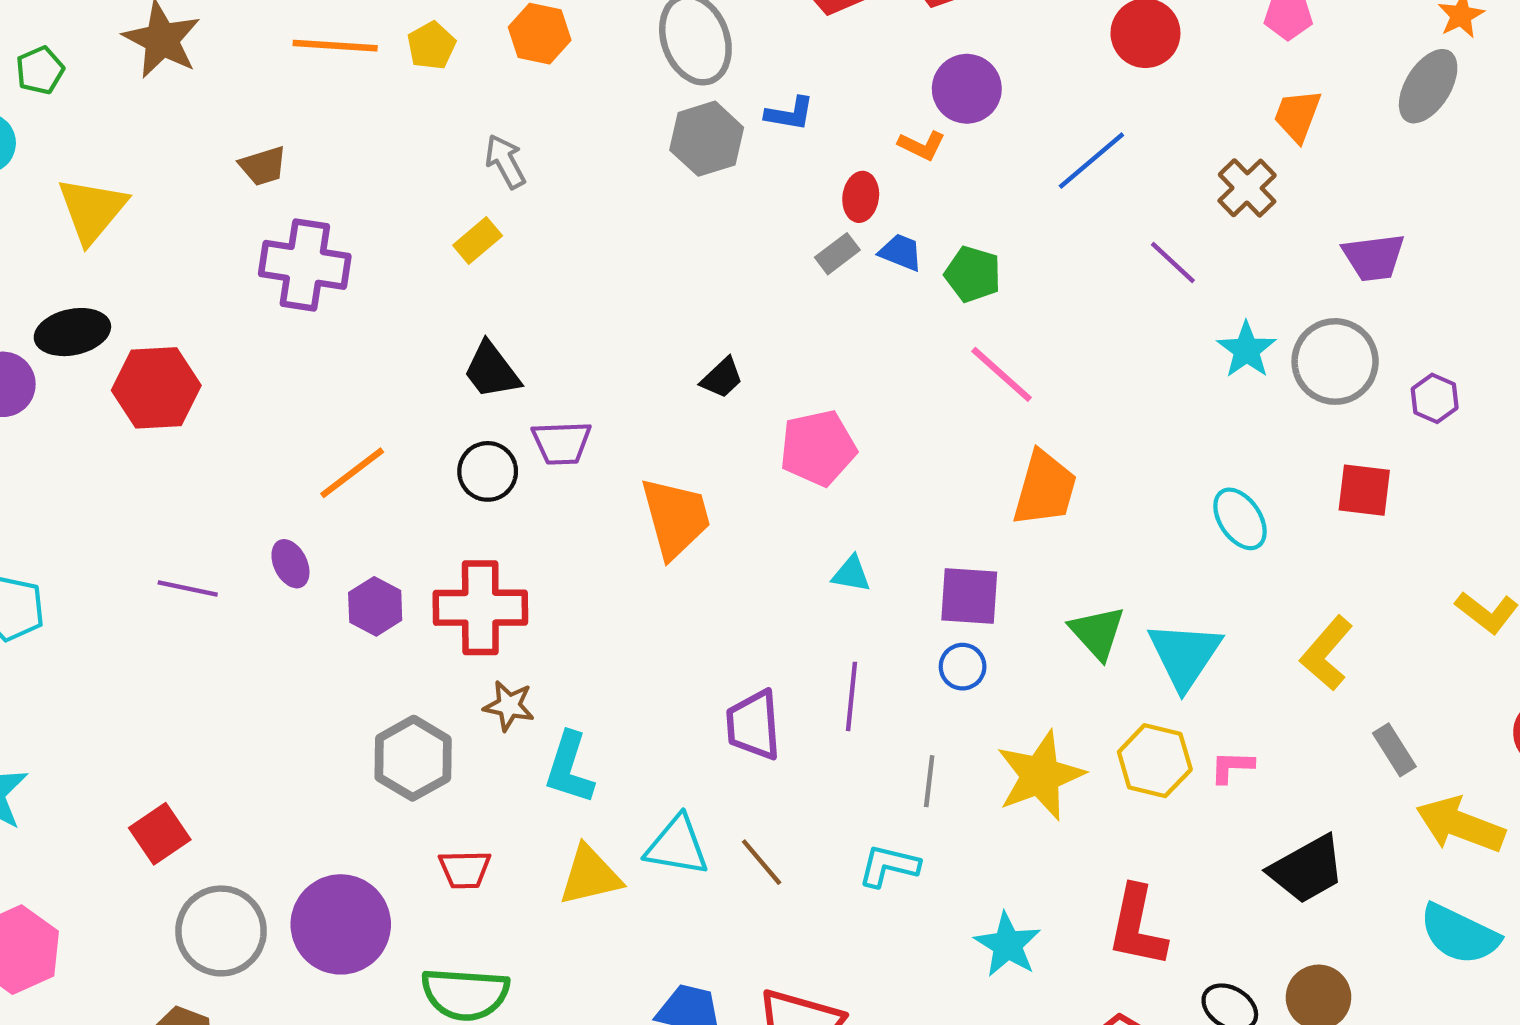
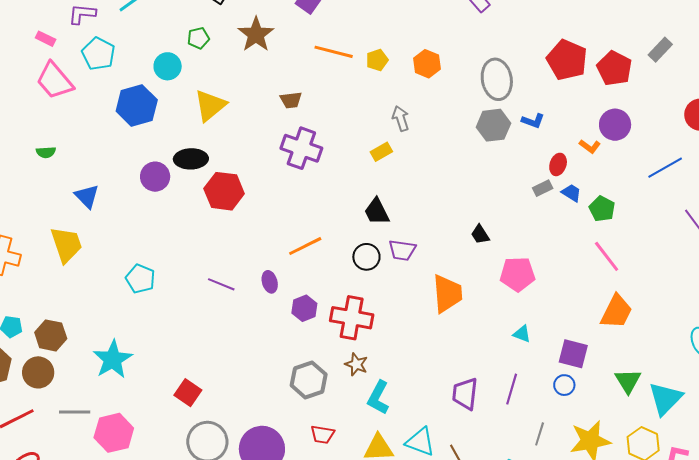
black trapezoid: (722, 378) -> (480, 234), turned 90
red square: (160, 834) -> (188, 393), turned -32

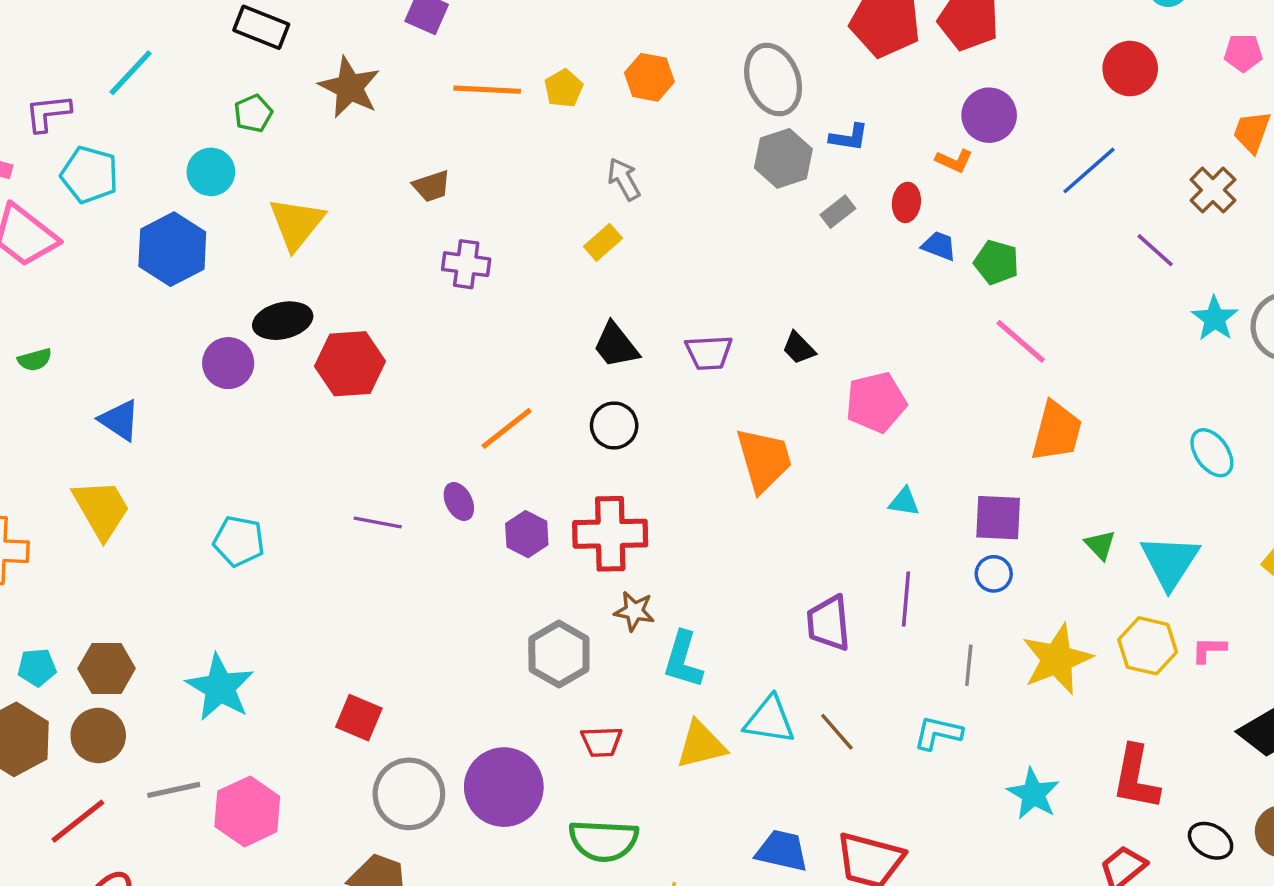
purple cross: (301, 148) -> (466, 264), size x0.7
gray rectangle: (543, 188) -> (838, 212), moved
purple trapezoid: (402, 250) -> (709, 353), moved
green triangle: (628, 381) -> (1100, 545), size x0.7

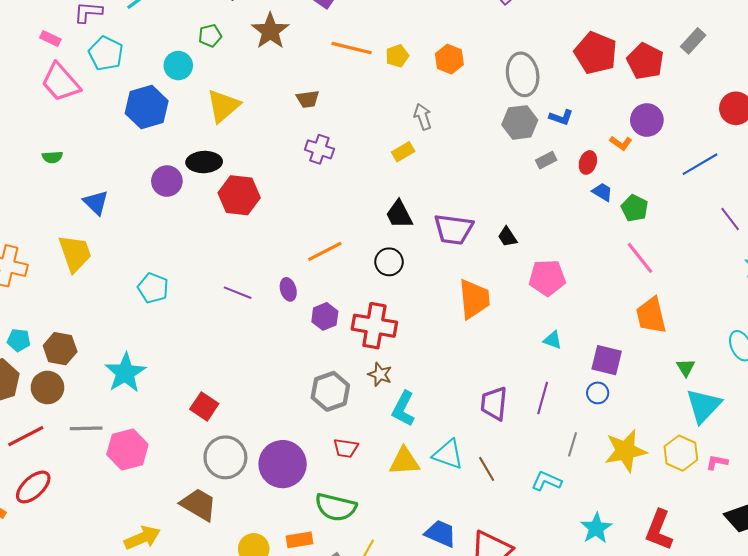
purple trapezoid: (709, 353) -> (454, 229), size x1.4
orange trapezoid: (1057, 431) -> (651, 315), turned 141
green triangle: (1100, 545) -> (686, 368), moved

